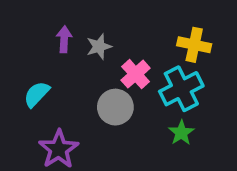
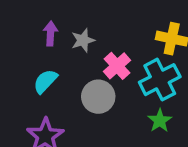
cyan semicircle: (37, 94) -> (45, 81), moved

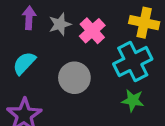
pink cross: (117, 66) -> (92, 31), moved
green star: (160, 121) -> (133, 100), turned -30

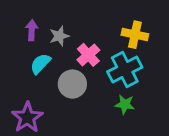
pink cross: (92, 31) -> (88, 55), moved
cyan semicircle: (24, 63) -> (40, 64), moved

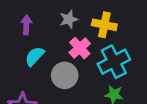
yellow cross: (135, 35) -> (104, 25), moved
gray star: (59, 36) -> (69, 19), moved

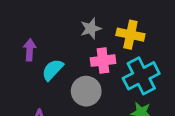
purple arrow: (26, 25) -> (30, 50), moved
pink cross: (80, 48) -> (103, 61), turned 35

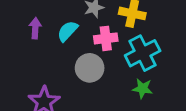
cyan semicircle: (53, 70) -> (68, 31), moved

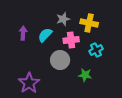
cyan cross: (143, 53) -> (96, 50), size x0.6
green star: (143, 88) -> (85, 75), moved

